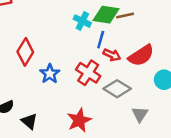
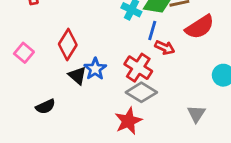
red semicircle: (141, 56) -> (200, 27), moved
gray diamond: (117, 89) -> (141, 92), moved
black triangle: (29, 121) -> (77, 76), moved

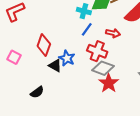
blue line: (152, 30) -> (87, 29), moved, turned 32
red star: (128, 121) -> (109, 83), moved

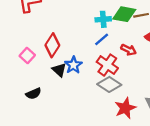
cyan cross: (84, 11) -> (103, 19), turned -32
pink square: (14, 57) -> (27, 55), moved
red star: (109, 83) -> (125, 108), moved

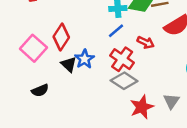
pink square: (27, 55) -> (33, 48), size x1.5

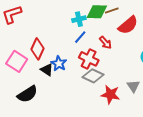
red arrow: (146, 42) -> (105, 43), turned 32
black semicircle: (40, 90) -> (27, 94), size x1.5
red star: (142, 107) -> (110, 95), turned -30

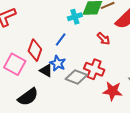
blue line: (80, 37) -> (61, 40), moved
red cross: (89, 59) -> (94, 69), moved
gray diamond: (93, 76) -> (76, 77), moved

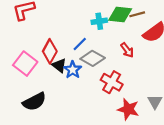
black triangle: (46, 71) -> (59, 66), moved
gray diamond: (76, 77) -> (93, 58), moved

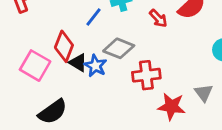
blue line: (80, 44) -> (94, 17), moved
red arrow: (127, 50) -> (158, 18), moved
red cross: (112, 82) -> (146, 75), turned -30

